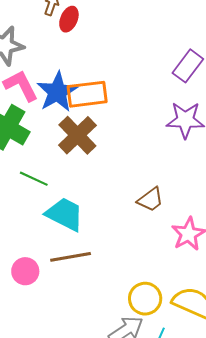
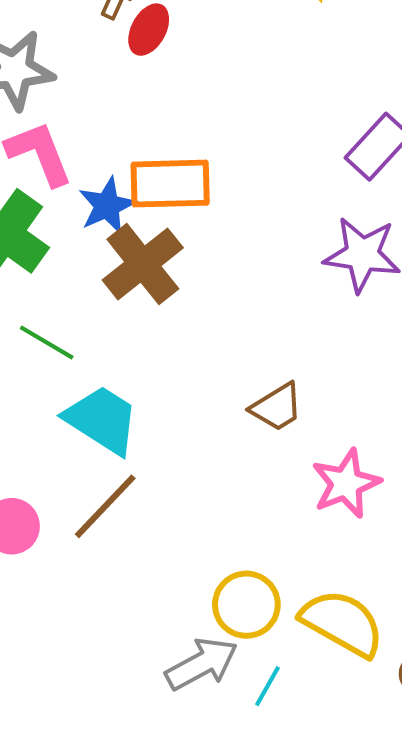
blue star: (57, 92) -> (107, 206), moved, size x0.7
brown line: (71, 257) -> (105, 506), turned -42

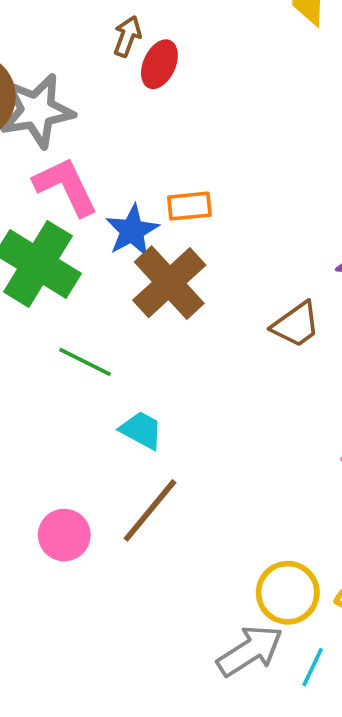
orange rectangle: (170, 184) -> (189, 206), size x0.6
brown trapezoid: (277, 407) -> (296, 325), moved
cyan trapezoid: (102, 420) -> (141, 430), size x0.6

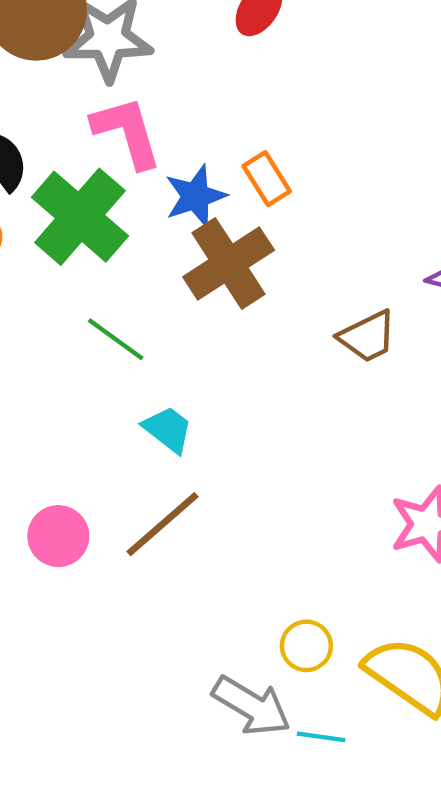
orange rectangle: (189, 206) -> (267, 179), turned 54
yellow circle: (288, 593) -> (306, 646), size x0.7
gray arrow: (250, 651) -> (251, 706), turned 54
cyan line: (313, 667) -> (321, 737), turned 63

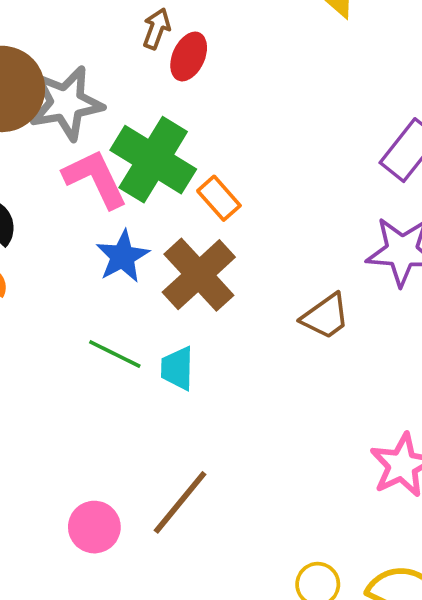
blue star: (195, 196) -> (123, 256), moved
green cross: (80, 217) -> (153, 160), moved
cyan trapezoid: (168, 429) -> (177, 368), moved, turned -117

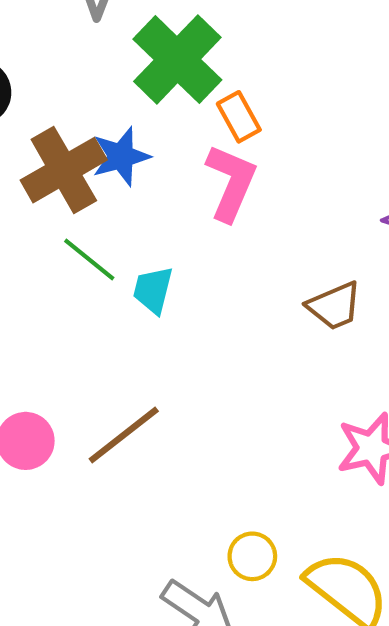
pink L-shape: (95, 179) -> (231, 183), moved, turned 36
brown cross: (199, 275) -> (64, 170), moved
brown trapezoid: (326, 316) -> (334, 306), moved

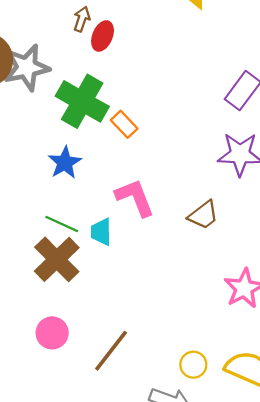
brown cross: (64, 170) -> (57, 259), moved
pink L-shape: (231, 183) -> (135, 198), moved, turned -30
brown line: (124, 435) -> (111, 351), moved

